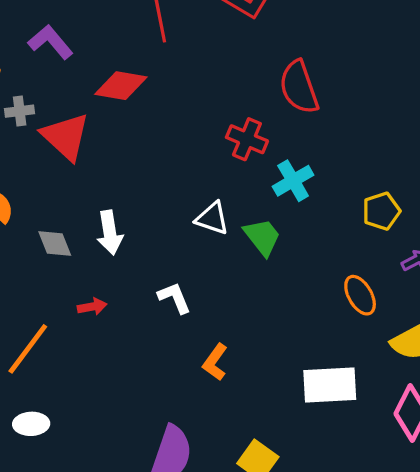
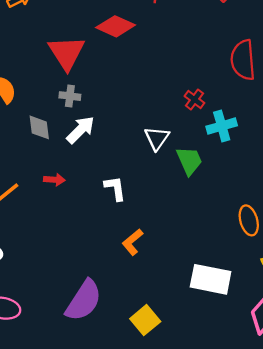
gray cross: (20, 111) -> (70, 96), moved
red cross: (247, 139) -> (194, 99), moved, size x0.7
white triangle: (212, 218) -> (157, 138), turned 32
white arrow: (110, 233) -> (81, 130), turned -140

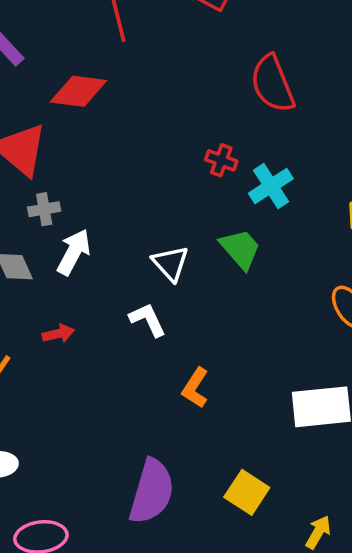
white triangle: (157, 138) -> (170, 263), moved

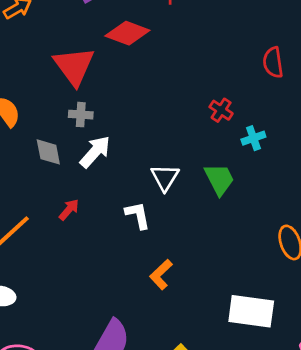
red semicircle: (273, 84) -> (273, 62), size x0.7
cyan cross: (271, 186) -> (253, 138), size x0.7
red arrow: (58, 334) -> (69, 210), turned -50

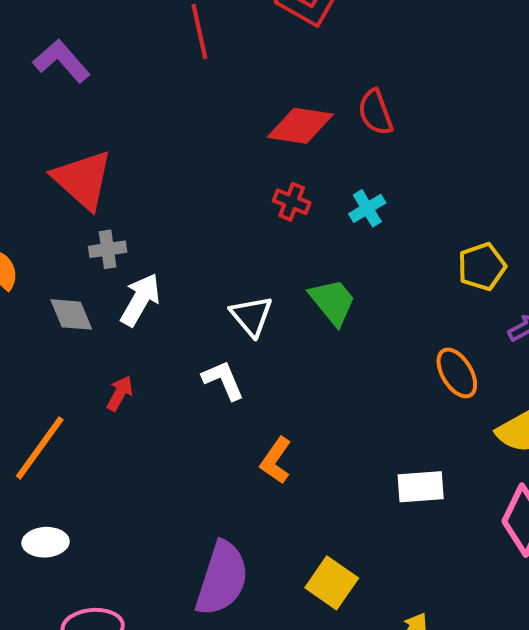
red diamond: (127, 33) -> (300, 126), moved
red cross: (221, 110) -> (292, 202), moved
cyan cross: (253, 138) -> (367, 208), moved
white rectangle: (251, 311) -> (421, 487), size x0.7

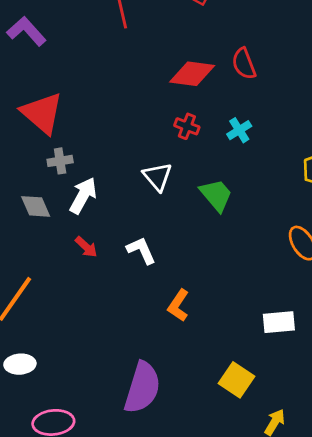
white triangle: (251, 316) -> (158, 177), moved
red arrow: (120, 393) -> (86, 247), moved, turned 105
yellow square: (332, 583) -> (237, 380), moved

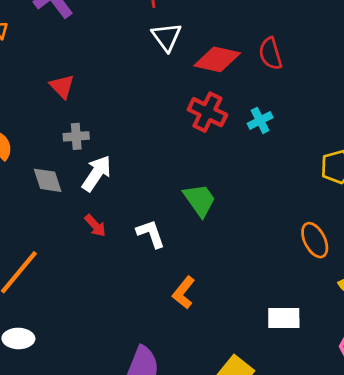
red triangle: (42, 113) -> (62, 86), size x0.6
red cross: (187, 126) -> (207, 112), size x1.5
white triangle: (158, 177) -> (167, 37), moved
green trapezoid: (216, 195) -> (200, 200), moved

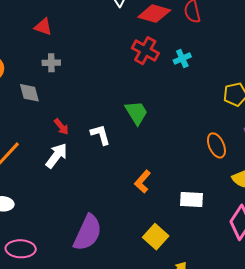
red triangle: (62, 86) -> (43, 27), turned -30
white arrow: (97, 173) -> (56, 156), moved
orange L-shape: (184, 293) -> (143, 182), moved

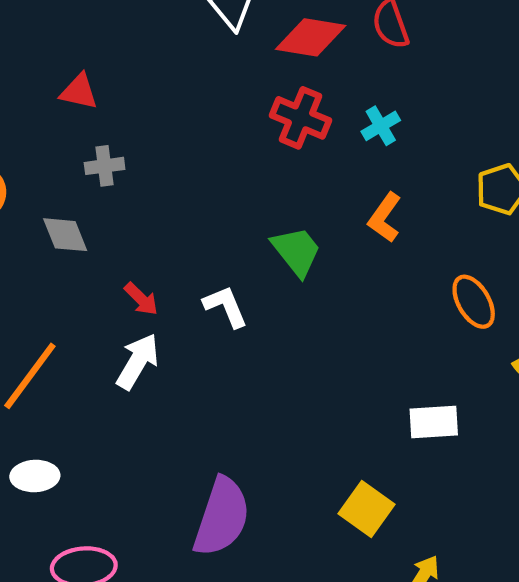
orange L-shape: (143, 182) -> (385, 218), moved

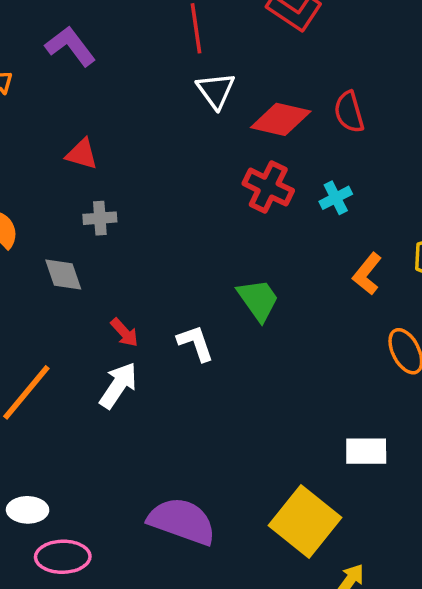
orange L-shape: (385, 218) -> (367, 274), moved
white ellipse: (35, 476) -> (28, 510), moved
yellow square: (367, 509) -> (305, 521), size x1.5
purple semicircle: (222, 517) -> (182, 521), turned -92

